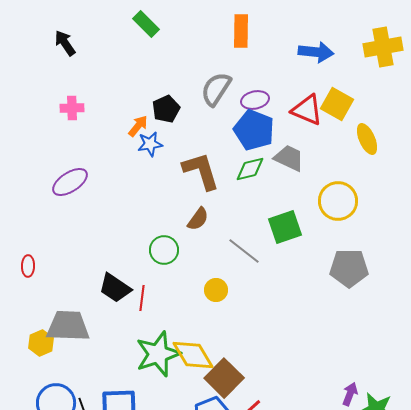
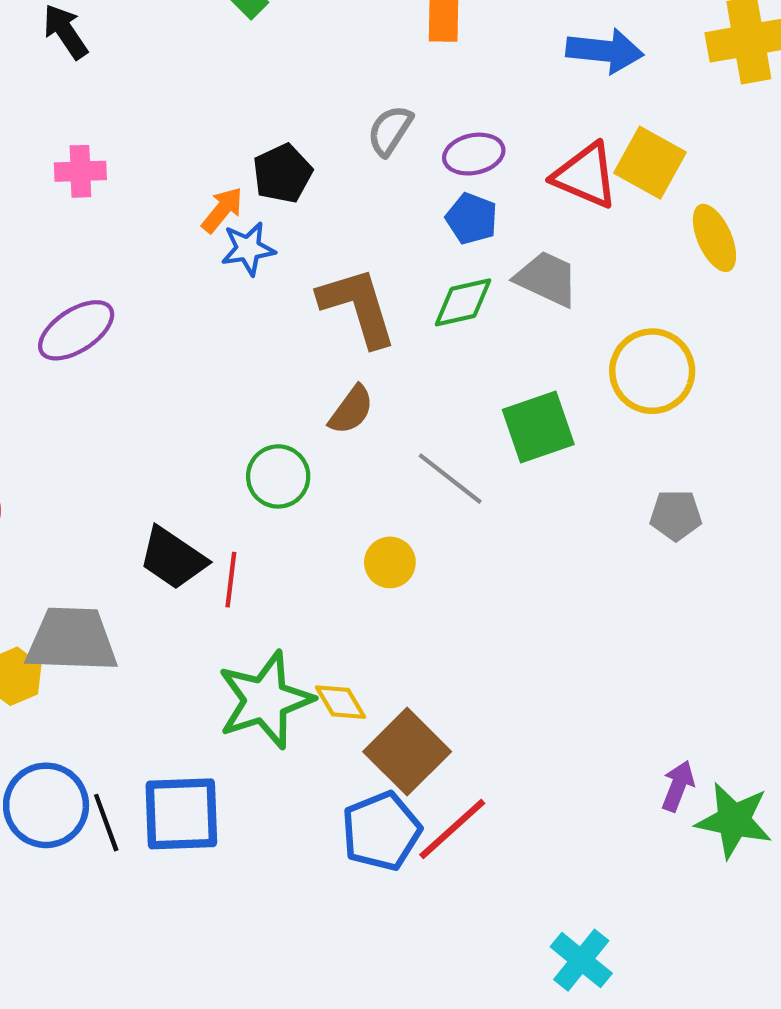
gray semicircle: (216, 89) -> (390, 130), size x0.7
blue pentagon: (254, 130) -> (472, 219), size x0.6
gray pentagon: (349, 268) -> (676, 515), size x0.6
yellow diamond: (193, 355) -> (340, 702), size x0.6

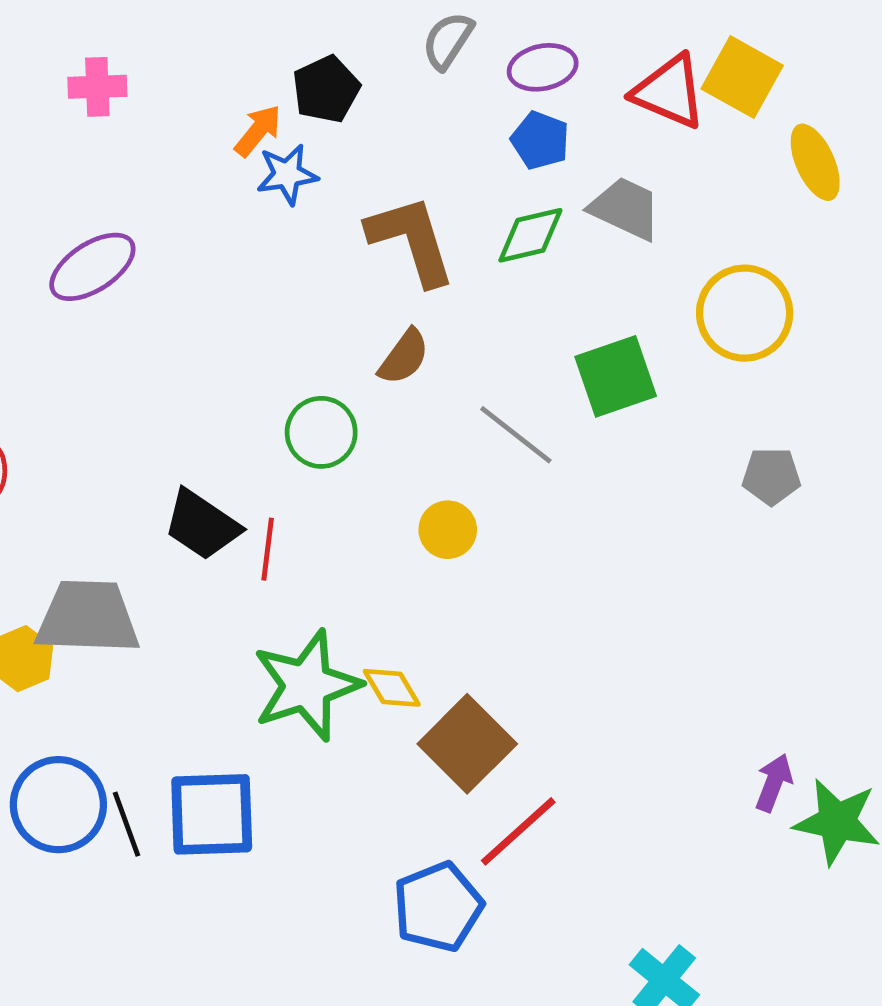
blue pentagon: (381, 831) -> (438, 907), moved

